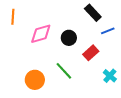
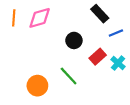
pink diamond: (41, 34) -> (40, 18), moved
cyan cross: (110, 76) -> (118, 63), moved

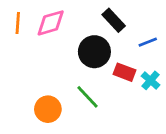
black rectangle: (100, 14) -> (114, 20), moved
black circle: (74, 40) -> (94, 52), size x1.5
red rectangle: (98, 57) -> (125, 72), turned 63

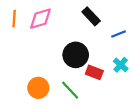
black circle: (94, 52) -> (76, 55), moved
red rectangle: (125, 72) -> (94, 72), moved
green line: (88, 97) -> (70, 90), moved

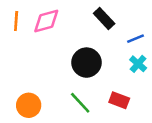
cyan cross: (121, 65) -> (138, 64), moved
red rectangle: (94, 72) -> (119, 100), moved
orange circle: (38, 88) -> (29, 105), moved

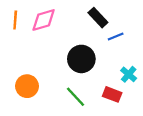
blue line: (136, 39) -> (116, 37), moved
cyan cross: (138, 64) -> (129, 74), moved
orange circle: (29, 105) -> (27, 86), moved

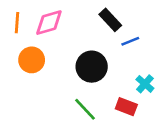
orange circle: (27, 86) -> (32, 60), moved

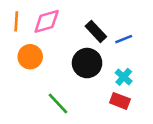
black rectangle: (110, 20) -> (96, 31), moved
cyan cross: (145, 84) -> (124, 77), moved
green line: (85, 109) -> (58, 103), moved

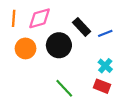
black circle: (87, 63) -> (59, 45), moved
green line: (58, 103) -> (64, 88), moved

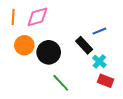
black rectangle: (82, 27) -> (84, 45), moved
black circle: (59, 45) -> (49, 52), moved
red rectangle: (102, 86) -> (105, 81), moved

